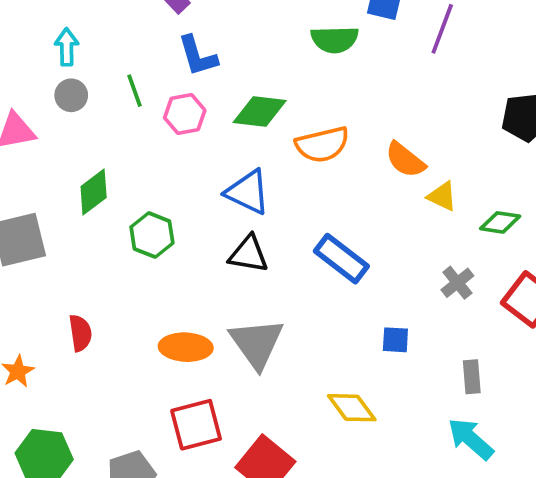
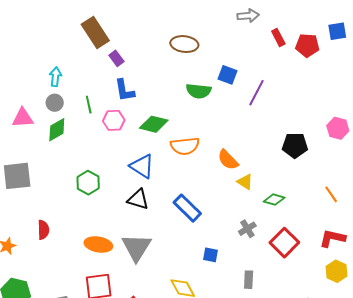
green diamond: (94, 192) -> (57, 130), moved

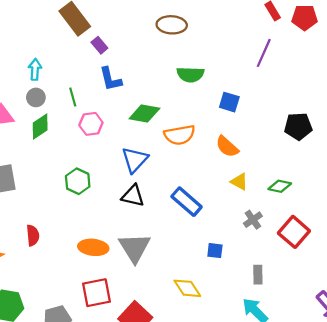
blue square: (228, 75) -> (229, 102), moved
purple line: (257, 93) -> (264, 53), moved
pink hexagon: (114, 120) -> (91, 124), moved
blue triangle: (142, 166) -> (135, 160), turned 44
yellow triangle: (245, 182) -> (239, 182), moved

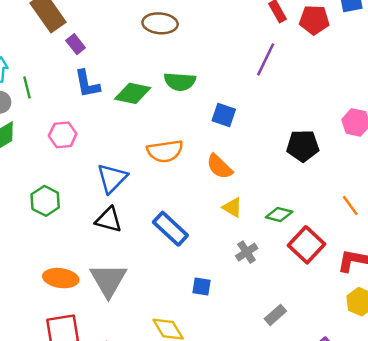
green line: (73, 97) -> (27, 87), moved
green diamond: (144, 114) -> (133, 93), moved
red square: (294, 232) -> (307, 245), moved
gray rectangle: (258, 275) -> (275, 315), moved, turned 48

